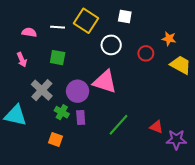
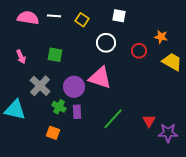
yellow square: (86, 21) -> (82, 20), size x0.6
white line: (58, 27) -> (54, 16), moved
pink semicircle: (29, 32) -> (28, 18), moved, size x1.5
red triangle: (156, 127) -> (149, 121), turned 40

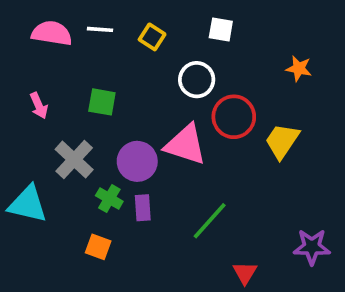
red circle: (139, 51) -> (234, 117), moved, size x1.5
yellow trapezoid: (172, 62) -> (282, 141), moved, turned -85
red triangle: (149, 121) -> (245, 273), moved

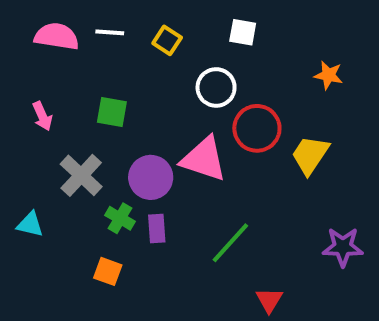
cyan triangle: (28, 204) -> (30, 224), size x0.6
purple star: (312, 247) -> (343, 247), moved

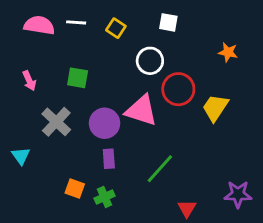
green cross: (120, 218) -> (105, 197), moved, turned 36
cyan triangle: (30, 224) -> (21, 156), turned 42
purple star: (343, 247) -> (238, 194), moved

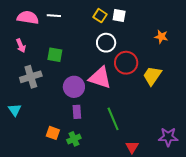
yellow square: (116, 28) -> (100, 16), moved
pink arrow: (29, 81) -> (21, 46), moved
gray cross: (56, 122) -> (31, 77), moved, turned 30
green line: (160, 169) -> (113, 119), turned -65

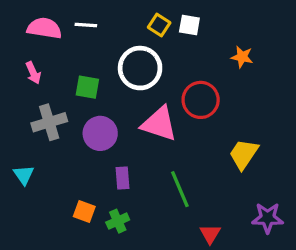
orange star: (161, 37) -> (242, 57), moved
white circle: (106, 43) -> (140, 68), moved, size x1.4
yellow trapezoid: (152, 76) -> (244, 154), moved
purple circle: (74, 87) -> (100, 133), moved

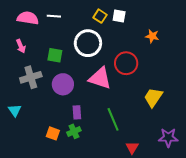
green cross: (118, 221) -> (74, 131), moved

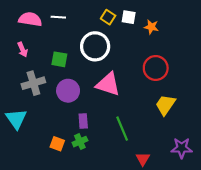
orange star: (152, 36) -> (151, 27), moved
red circle: (126, 63) -> (156, 68), moved
cyan triangle: (15, 110) -> (16, 119), size x1.5

